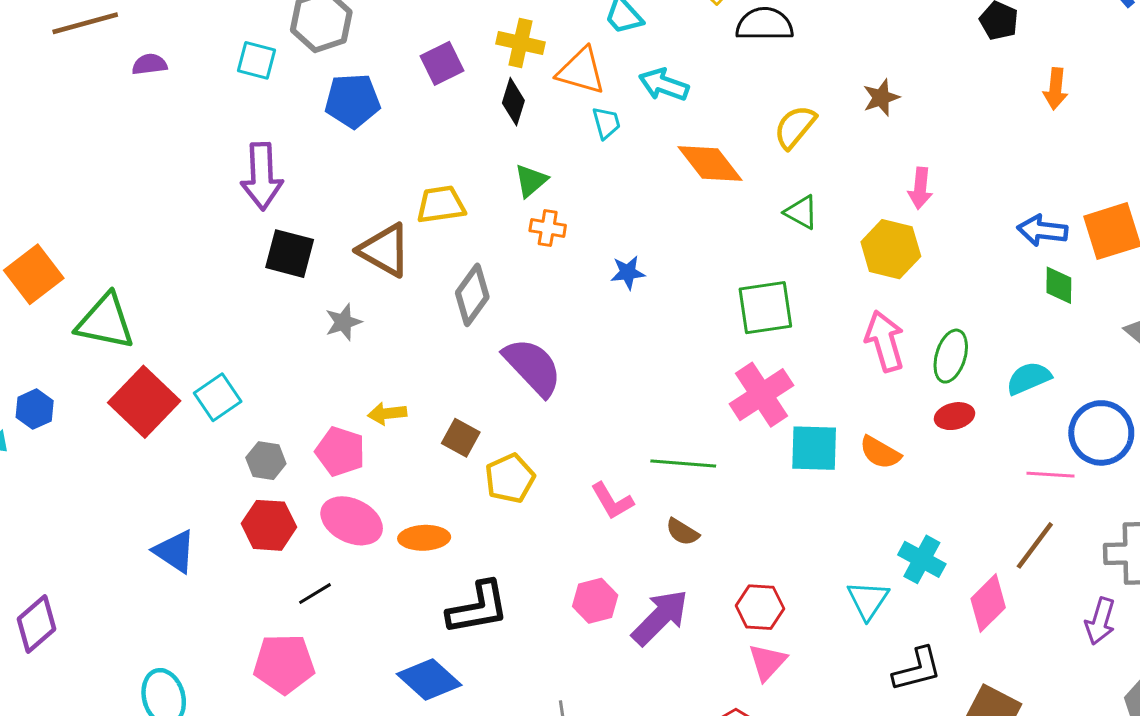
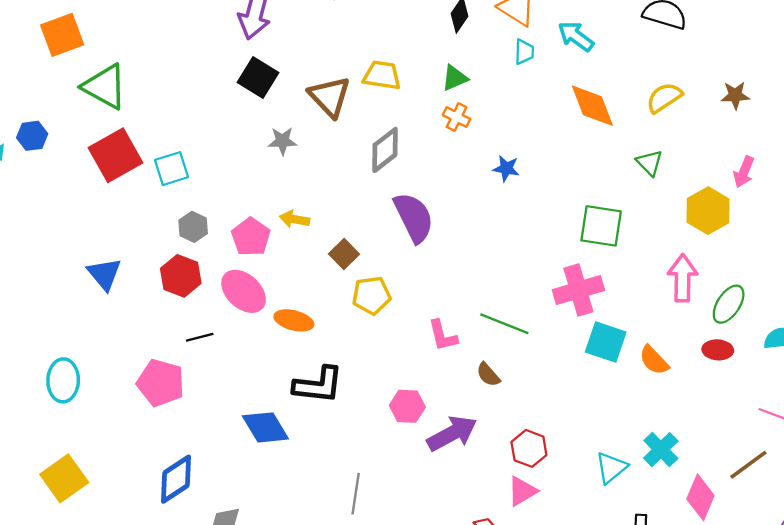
pink diamond: (988, 603) -> (700, 497), turned -39

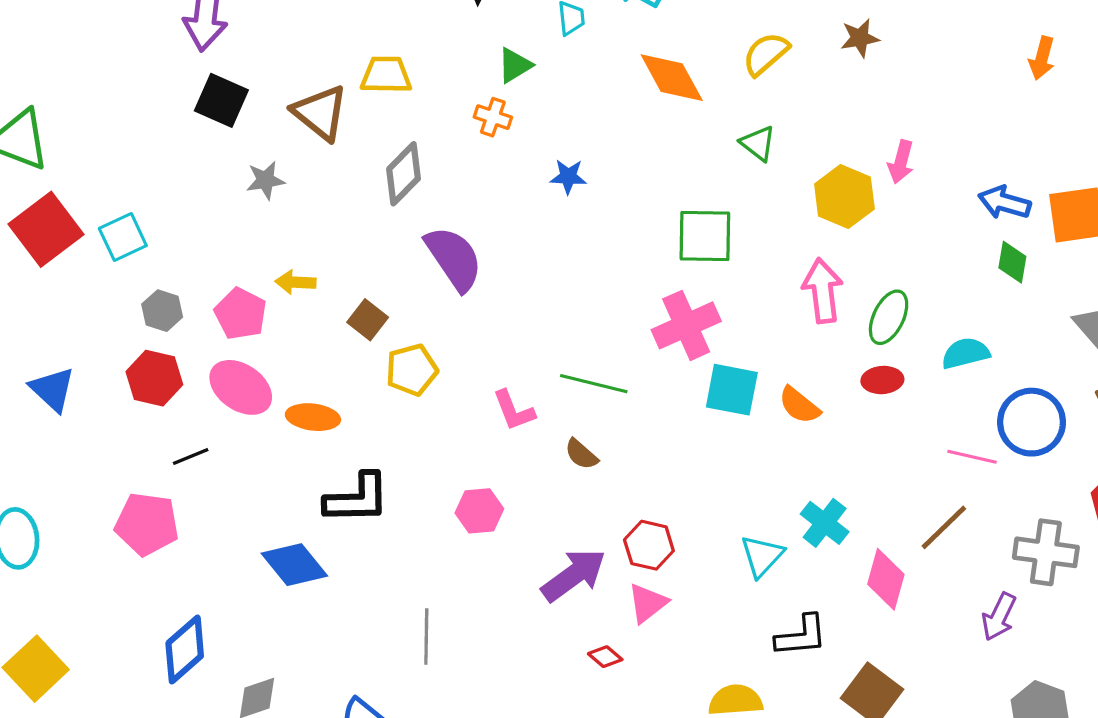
green triangle: (455, 78) -> (515, 65), moved
pink arrow: (744, 172) -> (901, 162), moved
purple arrow: (452, 433) -> (574, 575), moved

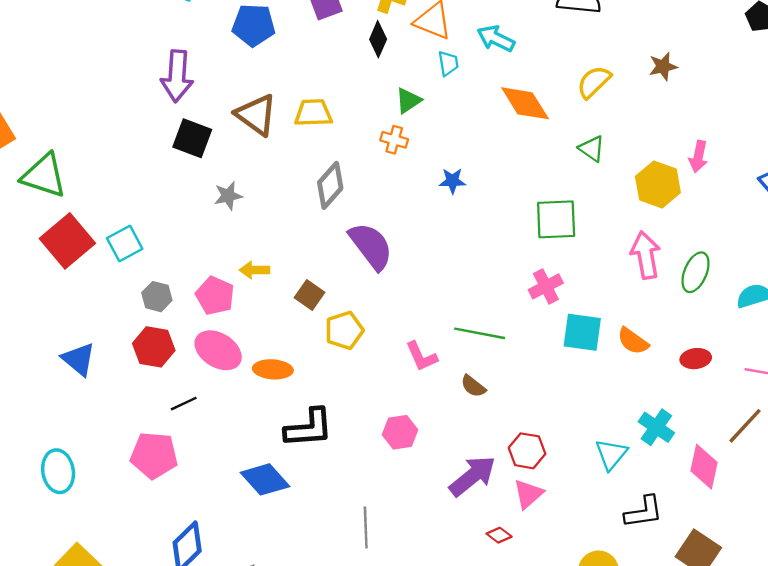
brown triangle: (320, 113) -> (256, 115), moved
pink cross: (686, 325) -> (546, 286), size x0.7
red ellipse: (882, 380) -> (696, 359), moved

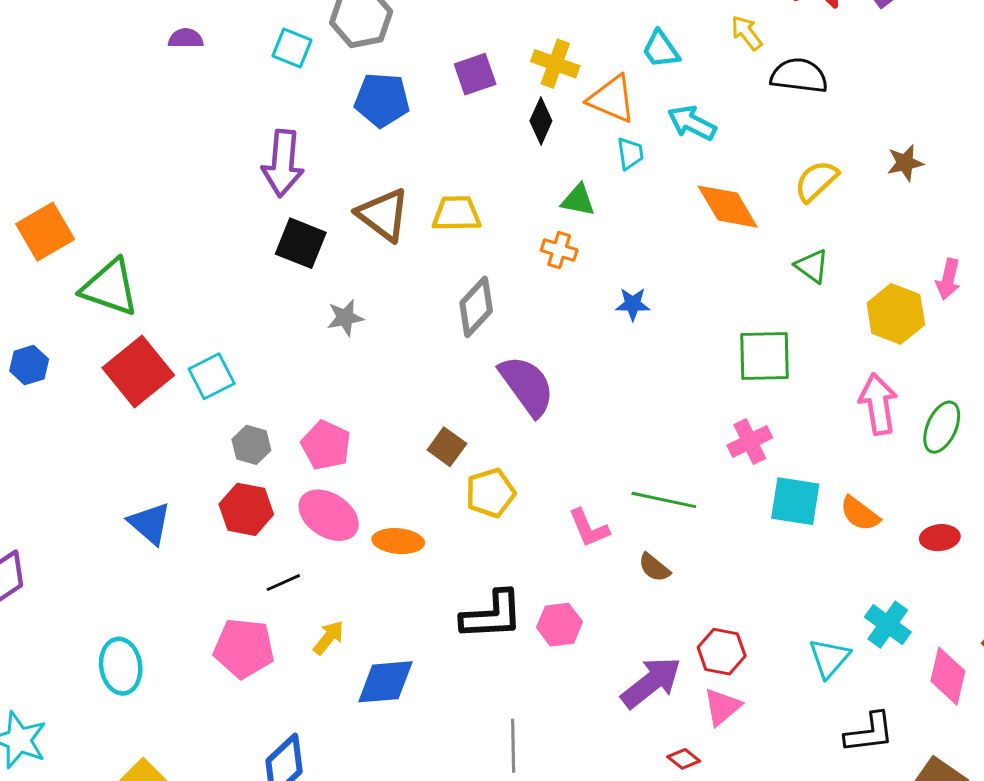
green triangle: (408, 100) -> (578, 200), turned 44
yellow arrow: (254, 270) -> (329, 638), moved, turned 128
black L-shape: (309, 428) -> (492, 615), moved
blue diamond: (265, 479) -> (385, 682), turned -54

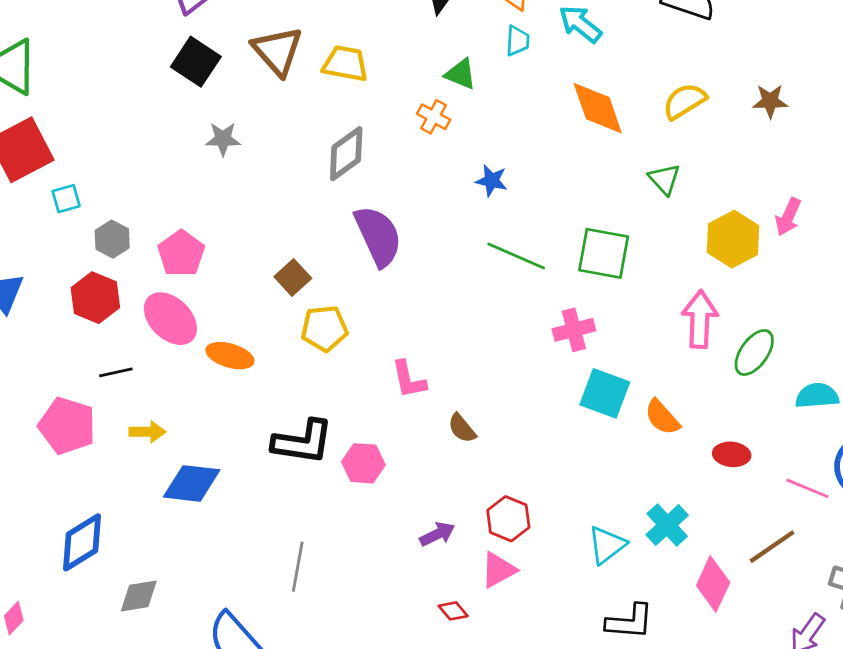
cyan square: (212, 376) -> (66, 199), moved, size x0.7
green line: (664, 500) -> (516, 256), moved
yellow arrow: (329, 638) -> (147, 432), turned 40
purple arrow: (651, 683) -> (437, 534), size x0.6

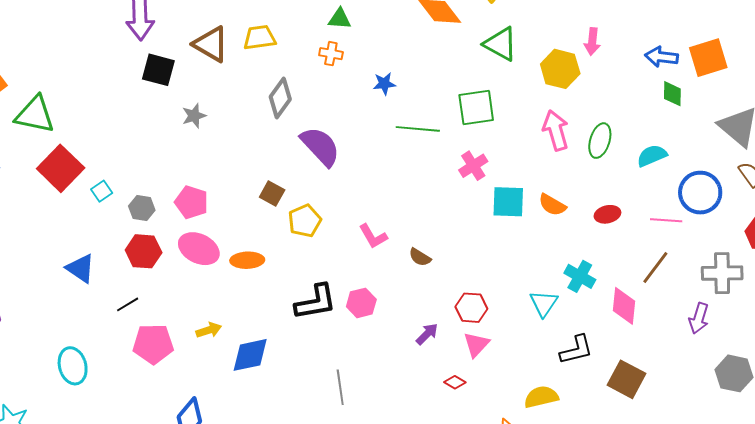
green triangle: (664, 179) -> (501, 44), size x1.5
black line: (116, 372) -> (128, 304), moved

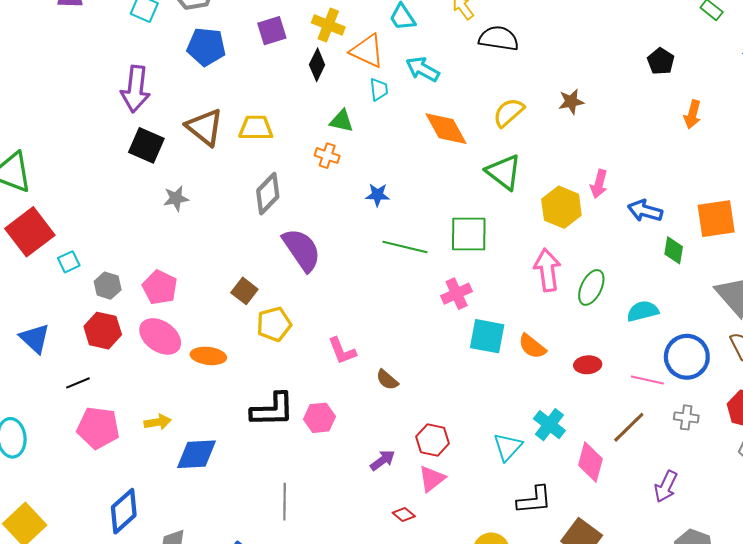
blue arrow: (662, 57) -> (645, 211), moved
gray cross: (722, 273) -> (686, 417), moved, size x0.6

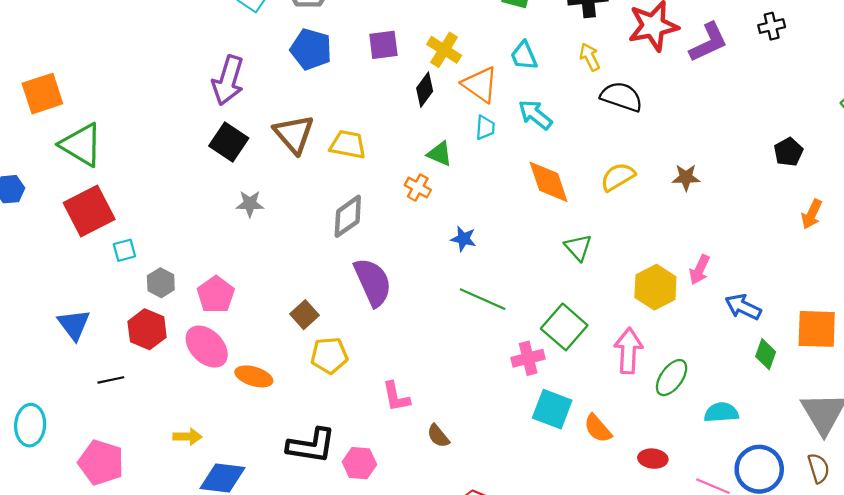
green triangle: (504, 172) -> (578, 247), moved, size x0.7
green square: (469, 234) -> (564, 327), moved, turned 30
pink pentagon: (98, 428) -> (101, 462), moved

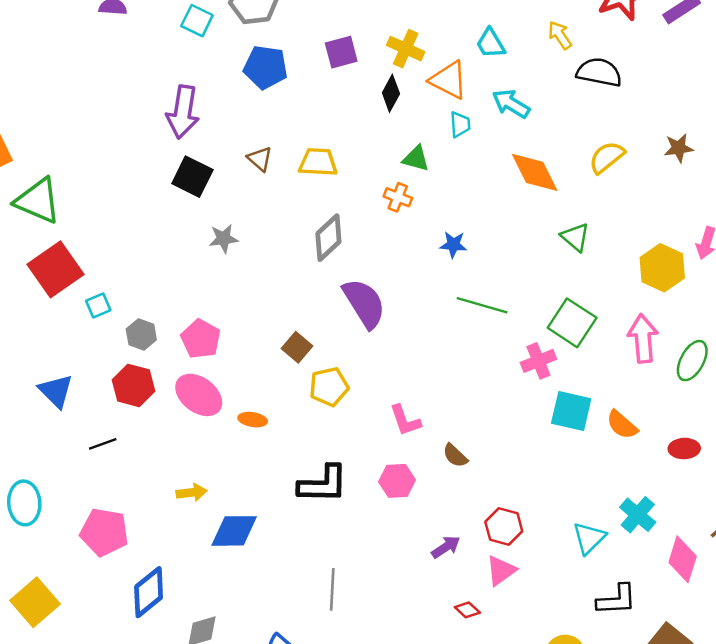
brown triangle: (294, 134) -> (260, 159), size x0.6
orange ellipse: (254, 376) -> (253, 420), size x0.7
pink hexagon: (359, 463) -> (397, 481), moved

